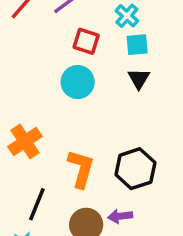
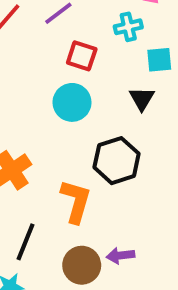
cyan cross: (127, 16) -> (128, 27), turned 35
cyan square: (137, 45) -> (159, 60), moved
black hexagon: (135, 169) -> (117, 161), moved

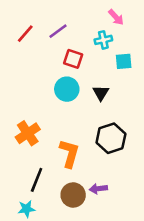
black triangle: (142, 99) -> (101, 93), moved
black hexagon: (117, 161) -> (111, 138), moved

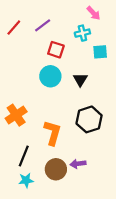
cyan star: (26, 209) -> (26, 180), moved

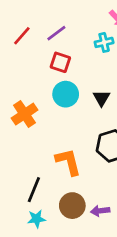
red square: (56, 50) -> (60, 62), moved
orange cross: (16, 115) -> (25, 114), moved
orange L-shape: (53, 133) -> (68, 162), turned -30
purple arrow: (78, 164) -> (100, 211), moved

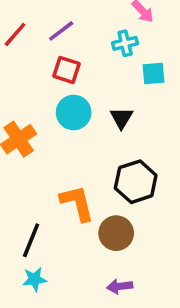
brown circle: (72, 206) -> (116, 233), moved
purple arrow: (100, 211) -> (120, 286), moved

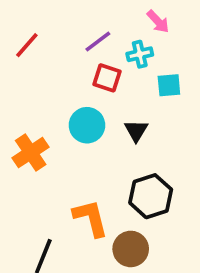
purple line: (61, 31) -> (98, 41), moved
red square: (66, 70) -> (107, 78), moved

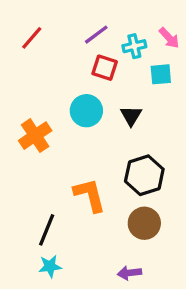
pink arrow: (158, 21) -> (169, 38), moved
brown circle: (131, 249) -> (144, 223), moved

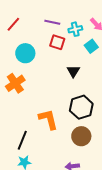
purple line: (96, 35) -> (52, 22), turned 49
cyan square: (161, 74) -> (91, 46), turned -32
cyan circle: (86, 111) -> (25, 53), moved

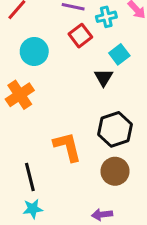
red square: (57, 42) -> (80, 36), turned 35
cyan square: (91, 46) -> (119, 54), moved
black line: (22, 140) -> (30, 177), turned -36

